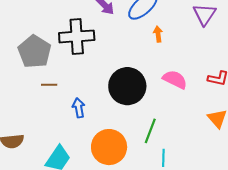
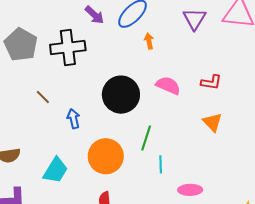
gray pentagon: (34, 52) -> (21, 45), moved
brown line: (49, 85) -> (43, 97), turned 49

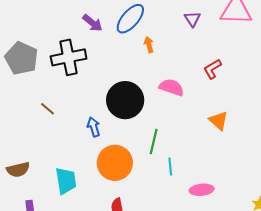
purple triangle: (194, 19) -> (192, 19), size x0.7
red L-shape: (211, 82) -> (212, 69), moved, turned 145
blue arrow: (73, 119) -> (94, 127), moved
cyan trapezoid: (55, 170) -> (66, 181), turned -36

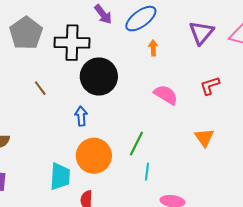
purple triangle: (192, 19) -> (201, 33), size x1.5
black circle: (125, 100) -> (99, 76), moved
cyan trapezoid: (66, 181) -> (60, 176), moved

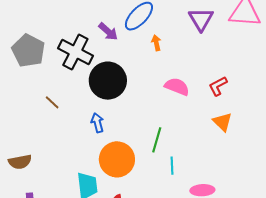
purple arrow: (103, 14) -> (108, 32), moved
black cross: (72, 43) -> (75, 52), turned 36
red L-shape: (210, 86) -> (218, 86), moved

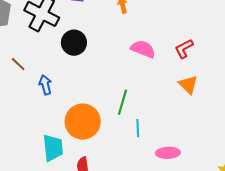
black circle: (108, 81) -> (74, 43), size x0.7
blue arrow: (97, 123) -> (45, 85), moved

